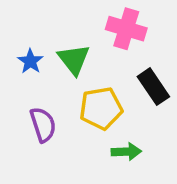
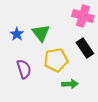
pink cross: (126, 29) -> (83, 16), moved

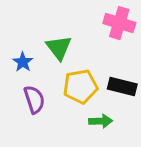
blue star: (17, 34) -> (23, 62), moved
black rectangle: (85, 48) -> (122, 86), moved, turned -42

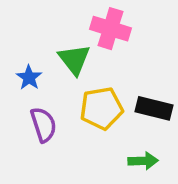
pink cross: (119, 23) -> (111, 29), moved
green arrow: (101, 121) -> (143, 161), moved

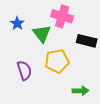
blue star: (29, 78) -> (17, 23), moved
black rectangle: (154, 108) -> (87, 41), moved

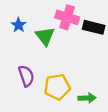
black rectangle: (87, 41) -> (94, 27), moved
yellow pentagon: (57, 61) -> (57, 87), moved

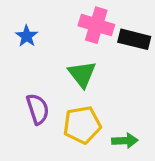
green triangle: (45, 36) -> (82, 74), moved

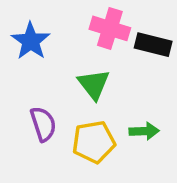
blue star: (27, 36) -> (31, 41), size x1.5
green arrow: (125, 141) -> (144, 131), moved

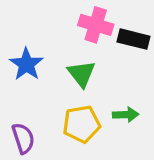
blue star: (31, 41) -> (26, 64), moved
purple semicircle: (43, 124) -> (23, 138), moved

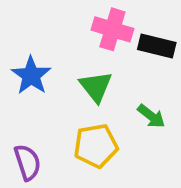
green arrow: (126, 115) -> (151, 116), moved, turned 40

